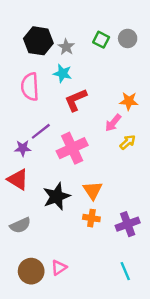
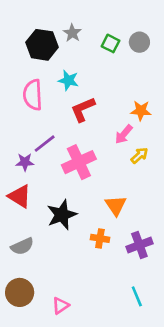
gray star: (66, 47) -> (72, 33), moved
orange triangle: (93, 190) -> (116, 205), moved
pink triangle: (59, 268) -> (60, 306), moved
brown circle: (31, 271) -> (20, 292), moved

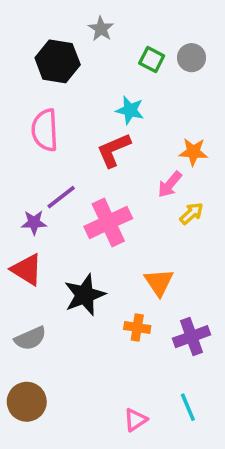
gray star: (72, 33) -> (101, 29), moved
cyan star: (68, 80) -> (130, 110), moved
pink triangle: (60, 306) -> (135, 420), moved

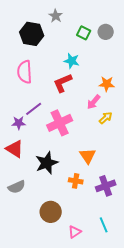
brown circle: (27, 402) -> (51, 212), moved

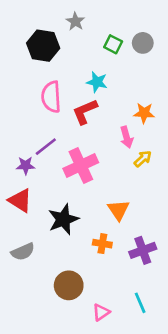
pink semicircle: (25, 72) -> (51, 97), moved
pink arrow: (94, 102) -> (127, 137), turned -56

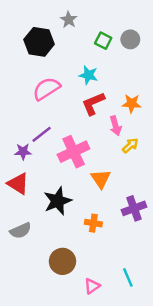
pink semicircle: (51, 97) -> (46, 89), turned 60
red L-shape: (85, 112) -> (93, 104), moved
orange triangle: (119, 210) -> (101, 179), moved
purple cross: (143, 250) -> (134, 208), moved

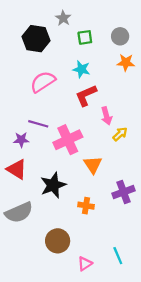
green square: (103, 41) -> (85, 37), moved, turned -35
orange star: (132, 104) -> (126, 62), moved
purple line: (42, 134) -> (38, 124), turned 54
gray semicircle: (21, 231) -> (19, 212), size x1.4

